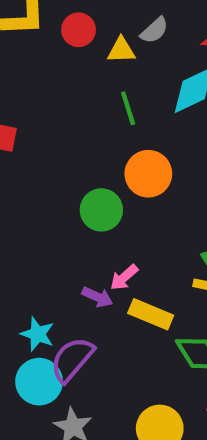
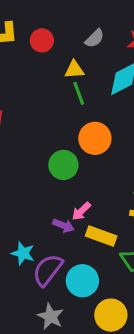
yellow triangle: (121, 50) -> (74, 70), moved
cyan circle: (39, 382) -> (82, 281), moved

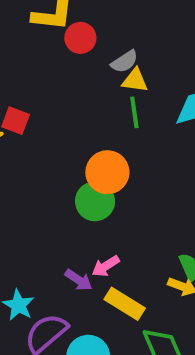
gray semicircle: (95, 38) -> (125, 62), moved
red circle: (42, 40) -> (80, 38), moved
orange circle: (95, 138) -> (107, 172), moved

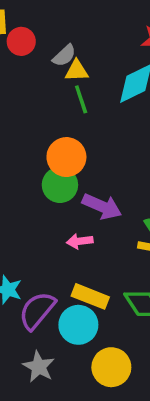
pink arrow: (106, 266) -> (80, 241), turned 35
purple arrow: (79, 280) -> (102, 206), moved, size x1.5
yellow rectangle: (125, 304) -> (90, 296), moved

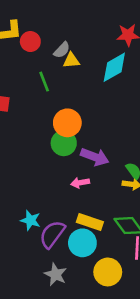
green line: (81, 99) -> (44, 82), moved

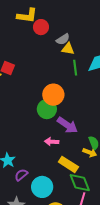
green line: (44, 82) -> (75, 68), moved
yellow rectangle: (90, 222) -> (68, 164), moved
purple semicircle: (52, 234) -> (21, 175), size x0.6

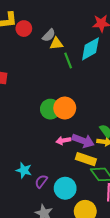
orange circle: (53, 95) -> (65, 108), moved
purple arrow: (67, 125) -> (83, 141), moved

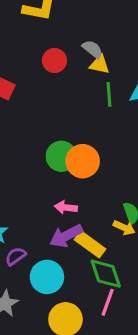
red circle: (24, 29) -> (54, 61), moved
gray semicircle: (49, 35) -> (92, 49), turned -112
purple arrow: (83, 141) -> (66, 236), moved, turned 115

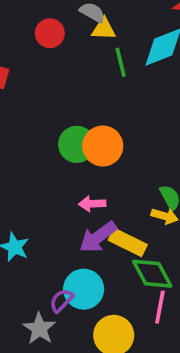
purple semicircle: (16, 256) -> (61, 300), moved

